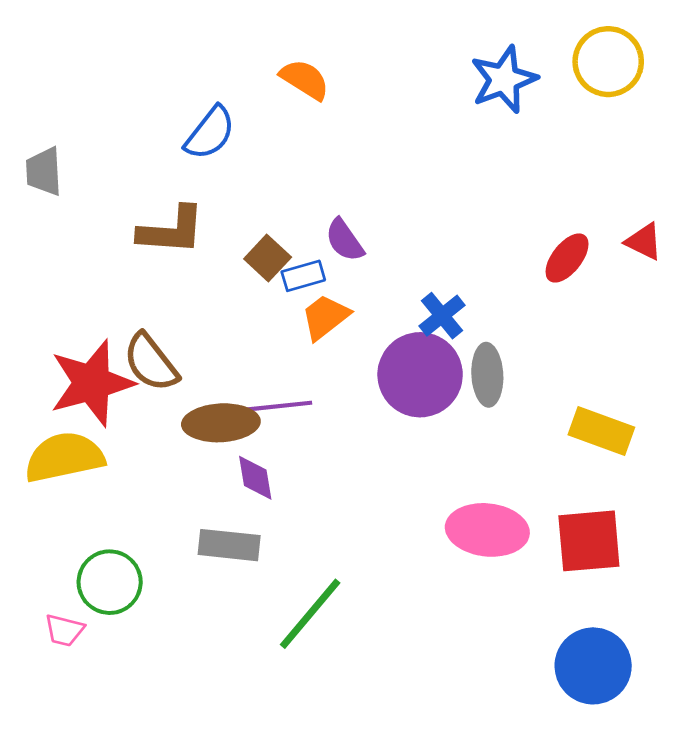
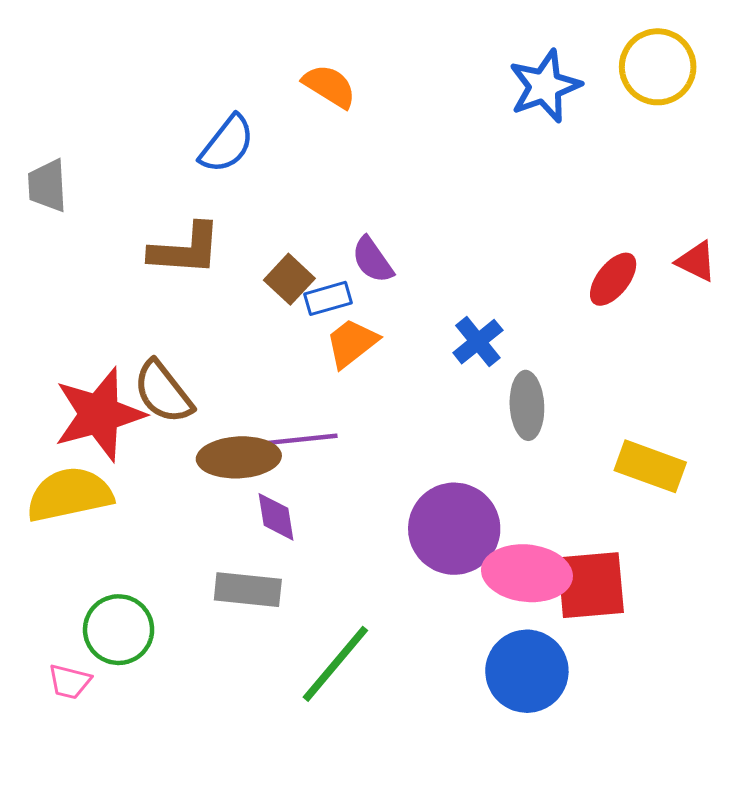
purple circle: (420, 375) -> (454, 529), moved
red square: (589, 541) -> (591, 585), moved
blue circle: (593, 666) -> (527, 671), moved

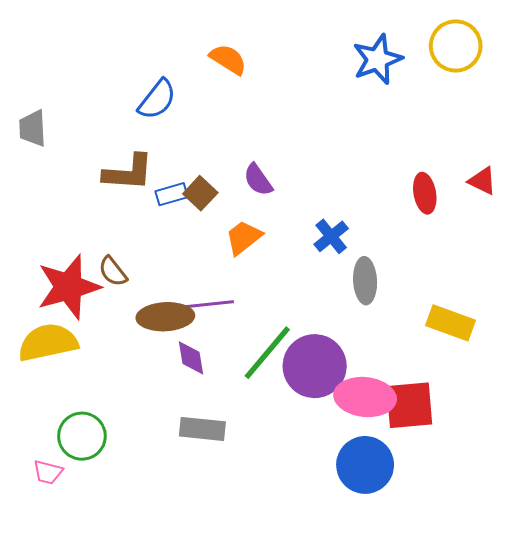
red ellipse: (613, 279) -> (425, 193), turned -48
blue rectangle: (328, 298) -> (172, 194), moved
brown semicircle: (163, 392) -> (113, 271), size x0.7
gray rectangle: (248, 590) -> (202, 429), moved
green line: (335, 664) -> (267, 353), moved

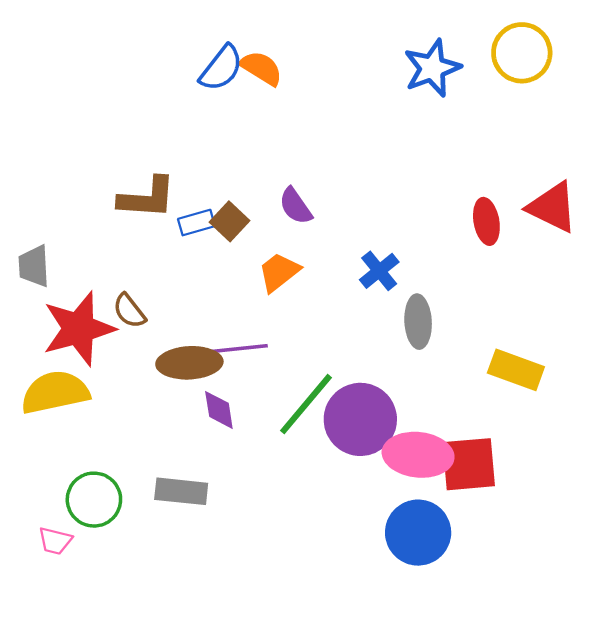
blue semicircle: (157, 99) -> (221, 68), moved
gray trapezoid: (33, 128) -> (34, 266), moved
red triangle: (482, 181) -> (552, 207), size x1.6
gray rectangle: (202, 429) -> (181, 491), moved

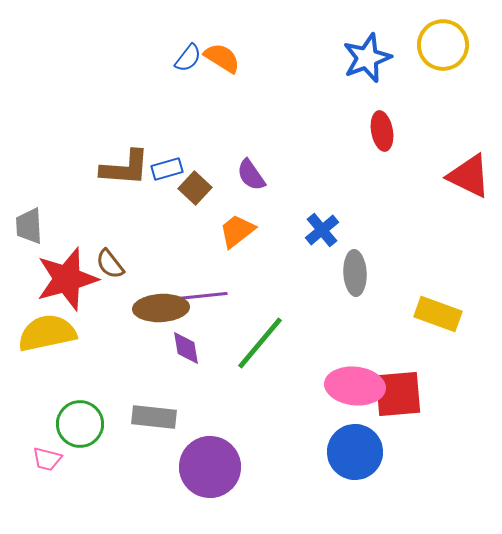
blue semicircle: (221, 68) -> (188, 58), size x0.7
red ellipse: (486, 221) -> (382, 131), moved
blue rectangle: (196, 223) -> (167, 169), moved
purple circle: (360, 419) -> (210, 467), moved

